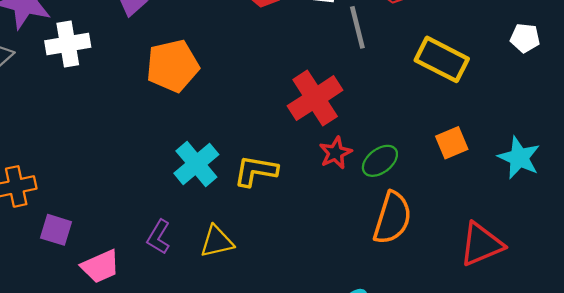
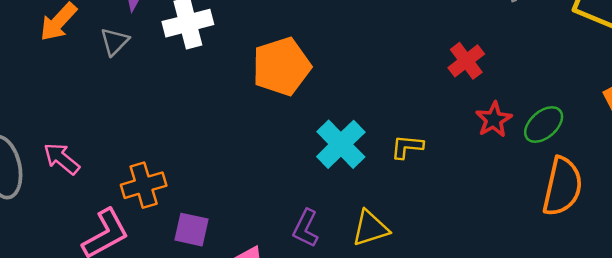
orange pentagon: (173, 66) -> (281, 66), moved
red cross: (315, 98) -> (466, 61), size x0.6
yellow L-shape: (256, 171) -> (407, 147), size x0.7

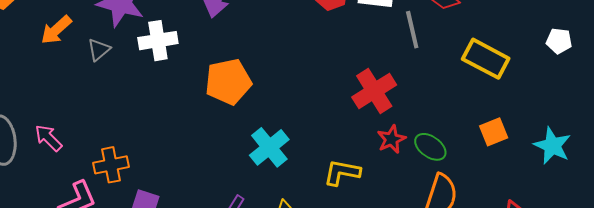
red cross: (466, 61) -> (374, 91), size x1.5
green ellipse: (544, 125) -> (430, 147), turned 72
yellow L-shape: (407, 147) -> (342, 172), moved, size x1.4

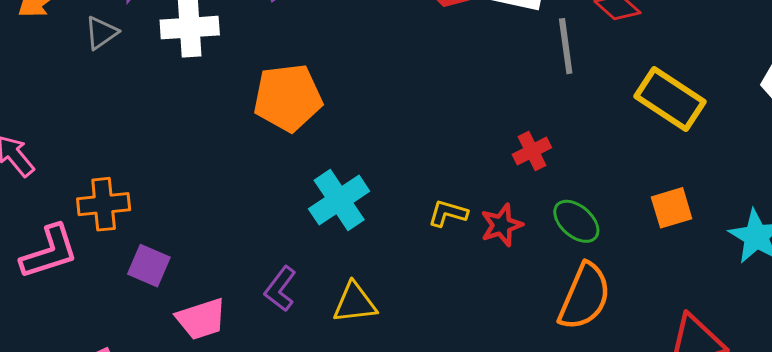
red cross: (374, 91) -> (532, 151), moved, size x0.6
red star: (391, 139) -> (502, 225), moved
yellow L-shape: (342, 172) -> (448, 213), moved, size x0.7

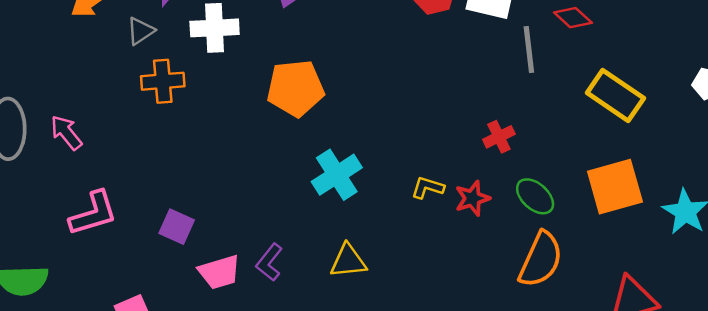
orange cross: (104, 204) -> (163, 81), moved
orange square: (672, 208) -> (615, 187), size x1.6
purple L-shape: (280, 289) -> (269, 262), moved

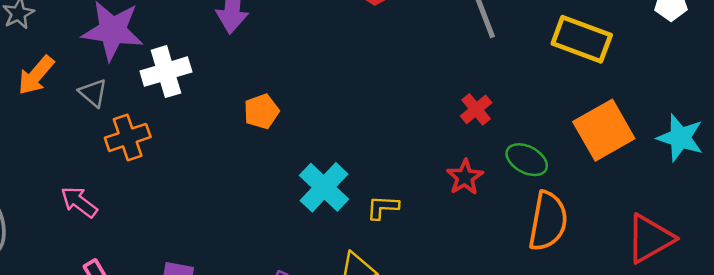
gray triangle: (140, 31) -> (93, 93), turned -32
orange pentagon: (295, 88) -> (261, 112), size x0.6
pink arrow: (66, 133) -> (79, 202), moved
yellow L-shape: (428, 188) -> (383, 207), moved

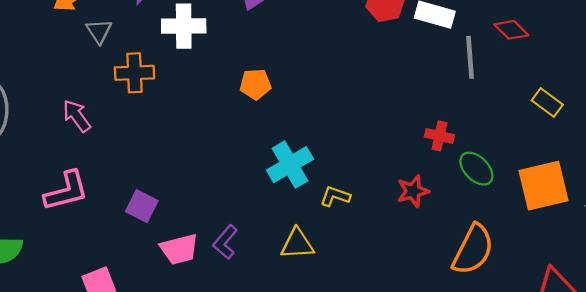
yellow rectangle: (582, 39) -> (547, 103), size x0.6
gray triangle: (93, 93) -> (99, 31), moved
red cross: (476, 109) -> (439, 136), turned 36
green ellipse: (527, 160) -> (476, 169), moved

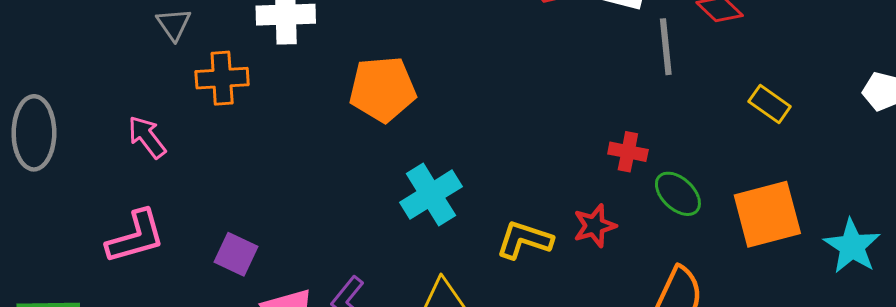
orange pentagon: (255, 84) -> (383, 89), size x1.6
yellow L-shape: (335, 196) -> (524, 240), moved, size x1.4

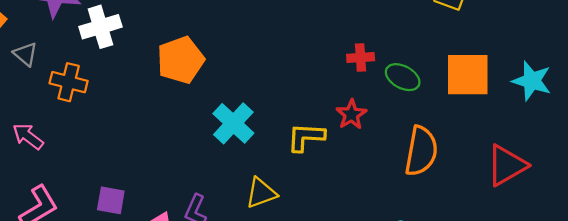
orange cross: (222, 78) -> (69, 82), turned 33
orange square: (767, 214) -> (468, 75), turned 30

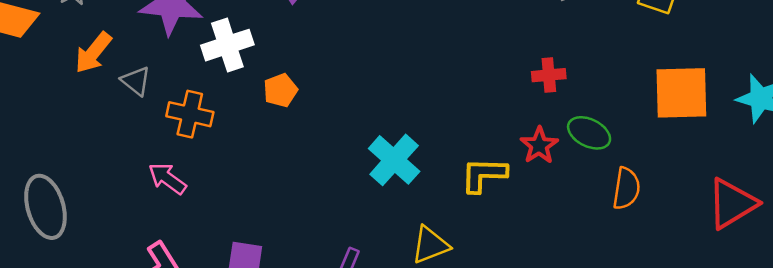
orange pentagon: (181, 60) -> (280, 90), moved, size x0.6
green ellipse: (403, 77) -> (589, 133), moved
pink arrow: (28, 136) -> (167, 178), moved
orange semicircle: (421, 151) -> (626, 188), size x0.7

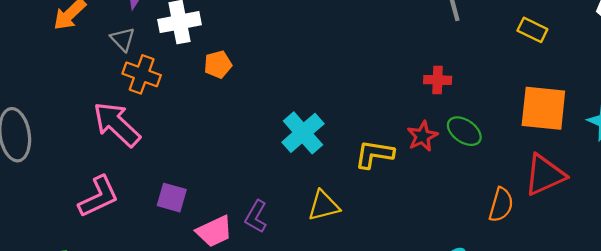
gray triangle: (136, 81) -> (123, 39), moved
pink arrow: (167, 178) -> (117, 124), size x1.6
orange semicircle: (626, 188) -> (501, 205), moved
red triangle: (732, 204) -> (545, 175), moved

